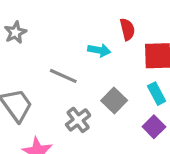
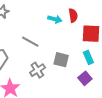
cyan arrow: (99, 50) -> (55, 19), moved
gray square: (114, 101) -> (61, 60), turned -35

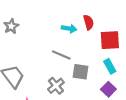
gray line: (30, 42) -> (61, 55), moved

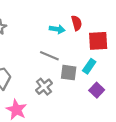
cyan rectangle: (110, 66) -> (89, 66), moved, turned 64

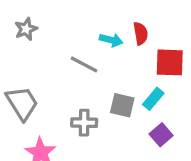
gray line: (49, 56) -> (84, 64), moved
gray cross: (44, 87) -> (84, 123), turned 35

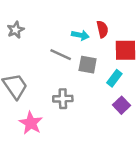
gray square: (122, 105) -> (88, 65), moved

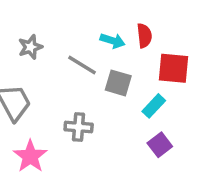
gray star: (16, 30) -> (30, 47), moved

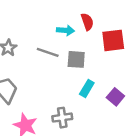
cyan rectangle: (154, 106) -> (87, 89), moved
gray cross: (79, 127) -> (62, 118), moved

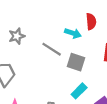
red semicircle: (87, 22) -> (91, 22), moved

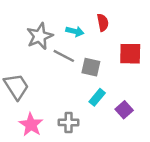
cyan arrow: (73, 33) -> (75, 31), moved
gray star: (17, 36) -> (40, 36), moved, size x1.5

